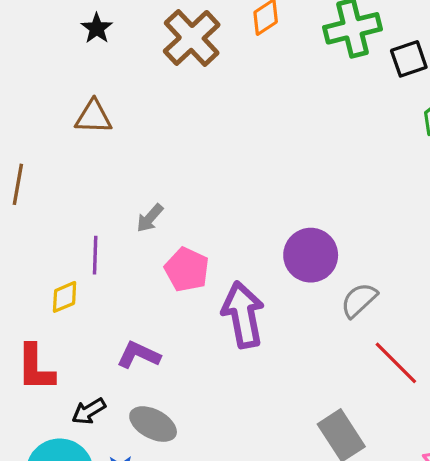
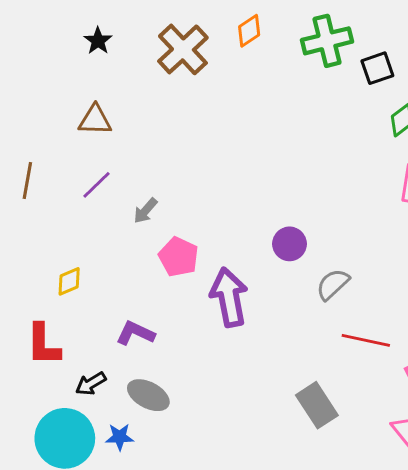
purple line: (95, 255) -> (96, 185), moved, turned 44
purple circle: (311, 255) -> (289, 244), size x0.7
red line: (396, 363) -> (366, 340), turned -33

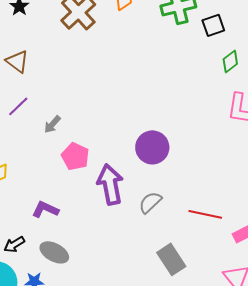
brown triangle: (95, 120) -> (17, 61), turned 35
purple circle: (289, 244) -> (152, 147), size x1.4
gray semicircle: (333, 284) -> (150, 202), moved

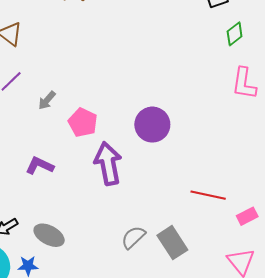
pink pentagon: (75, 156) -> (83, 122), moved
gray semicircle: (150, 202) -> (133, 237), moved
purple L-shape: (45, 209) -> (40, 166), moved

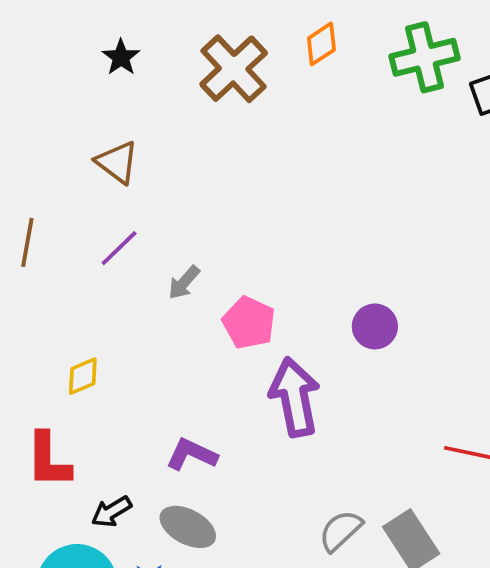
purple circle: (152, 125) -> (375, 326), size x0.7
purple L-shape: (40, 166) -> (192, 454), moved

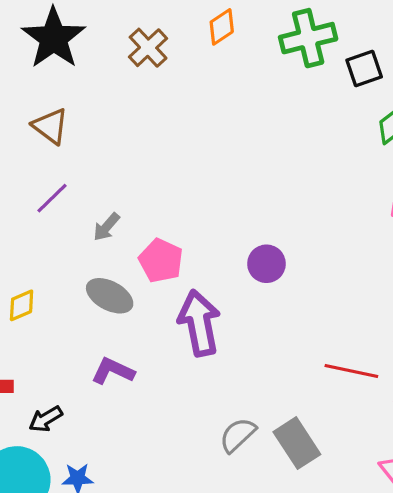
black star: (121, 57) -> (54, 38), size x2.0
brown cross: (234, 69) -> (148, 48), size x0.7
gray ellipse: (188, 527) -> (110, 296), moved

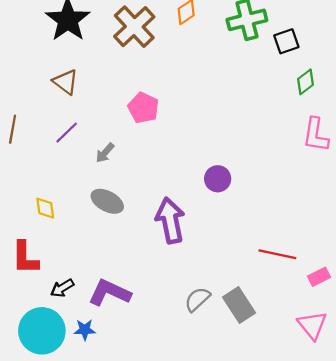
brown cross: (148, 48) -> (134, 27), size x1.5
pink pentagon: (161, 261) -> (143, 108), moved
yellow diamond: (22, 305) -> (45, 208), turned -75
purple L-shape: (113, 371) -> (109, 293), moved, size x1.4

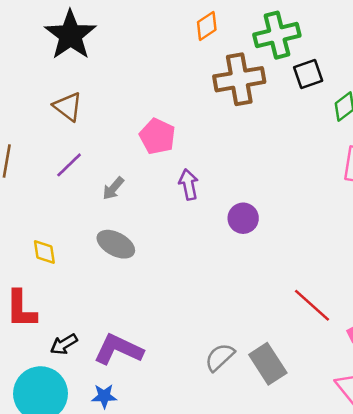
brown cross: (134, 27) -> (239, 79), moved, turned 33
black square: (286, 41) -> (308, 74), moved
purple arrow: (170, 220) -> (189, 184), moved, size x0.6
red line: (277, 254) -> (312, 305), turned 30
blue star: (85, 330) -> (104, 396), moved

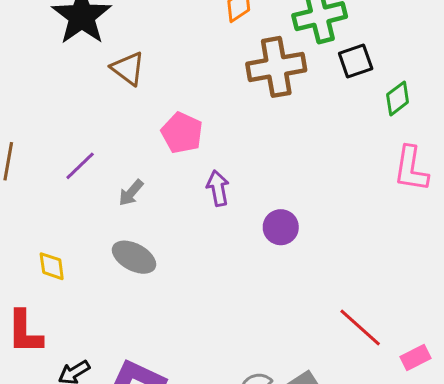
brown triangle: (68, 106) -> (128, 68), moved

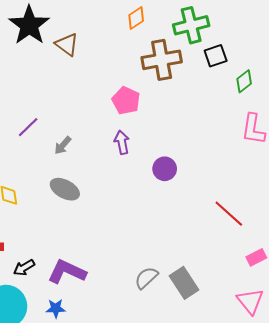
brown triangle: (128, 68) -> (67, 45), moved
pink pentagon: (182, 133) -> (126, 101), moved
red line: (360, 328) -> (229, 214), moved

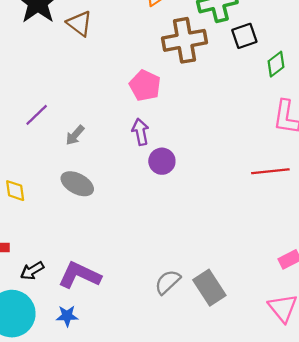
purple circle: (165, 169) -> (162, 161), moved
red line: (229, 214) -> (270, 171), moved, turned -48

